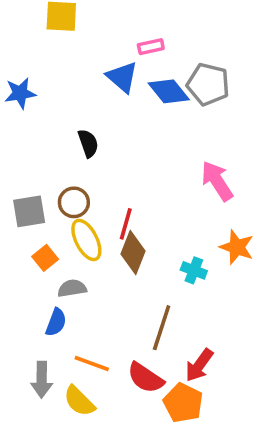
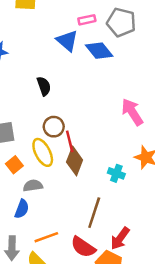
gray pentagon: (208, 84) -> (121, 22), moved
brown circle: (74, 202) -> (54, 127), moved
red line: (126, 224) -> (70, 141), turned -30
orange line: (92, 363) -> (46, 237), turned -40

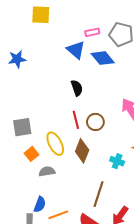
black semicircle: (44, 86) -> (77, 88), moved
brown circle: (54, 127) -> (95, 122), moved
red line: (70, 141) -> (76, 120), moved
blue semicircle: (22, 209) -> (40, 204), moved

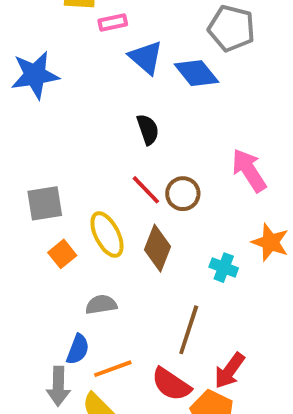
pink rectangle: (92, 32) -> (113, 22), moved
blue star: (17, 59) -> (35, 75), size x1.4
red line: (76, 120) -> (146, 190), turned -30
gray semicircle: (47, 171) -> (101, 305), moved

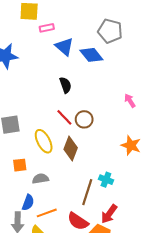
pink arrow: (249, 170) -> (130, 101), moved, size x0.6
orange square: (62, 254) -> (20, 165), moved, turned 32
cyan cross: (224, 268) -> (106, 180), moved

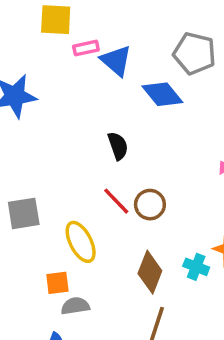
blue triangle: (64, 47) -> (116, 61), moved
brown diamond: (71, 148) -> (150, 272), moved
orange square: (20, 165) -> (57, 283), moved
cyan cross: (106, 180) -> (196, 267), moved

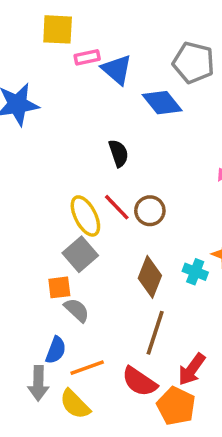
gray square: (24, 213) -> (80, 254), moved, turned -32
yellow ellipse: (81, 242) -> (85, 216), moved
gray semicircle: (75, 306) -> (77, 310), turned 52

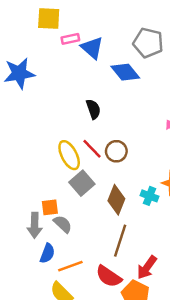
gray square: (80, 254) -> (82, 183), moved
gray arrow: (38, 383) -> (35, 225), moved

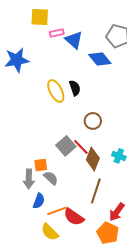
red line: (92, 149) -> (81, 147), moved
yellow ellipse: (69, 155) -> (56, 91), moved
red semicircle: (109, 276) -> (74, 217), moved

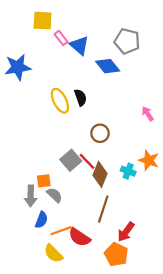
pink rectangle: (57, 33) -> (61, 38), turned 64

